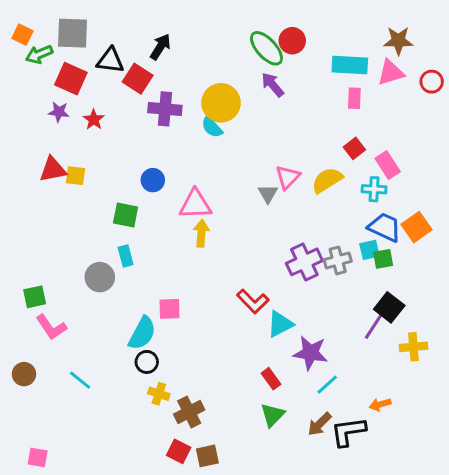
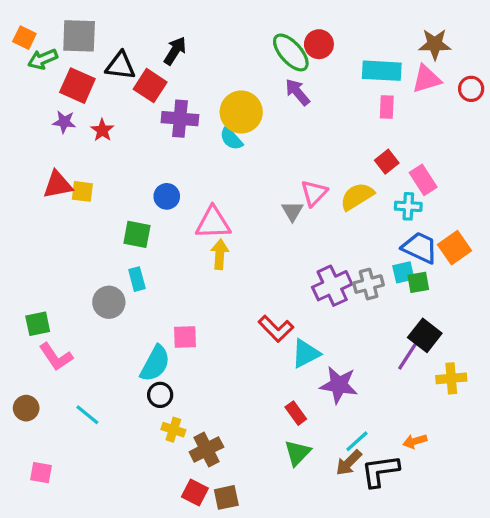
cyan line: (327, 385) -> (357, 441), moved
pink square: (38, 457) -> (41, 473), moved

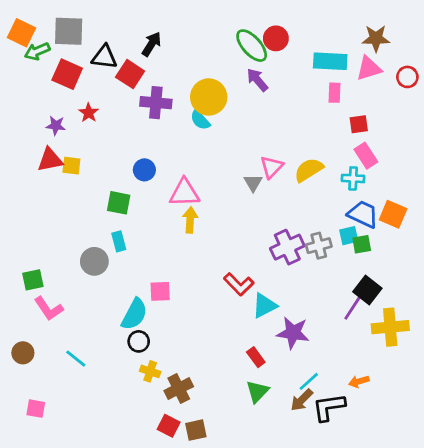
orange square: (24, 38) -> (21, 33), size x1.4
purple star: (64, 122) -> (56, 126), moved
red square: (387, 162) -> (359, 124), moved, turned 30
orange square: (455, 248) -> (393, 214), turned -32
yellow cross: (451, 378) -> (390, 327), size x1.4

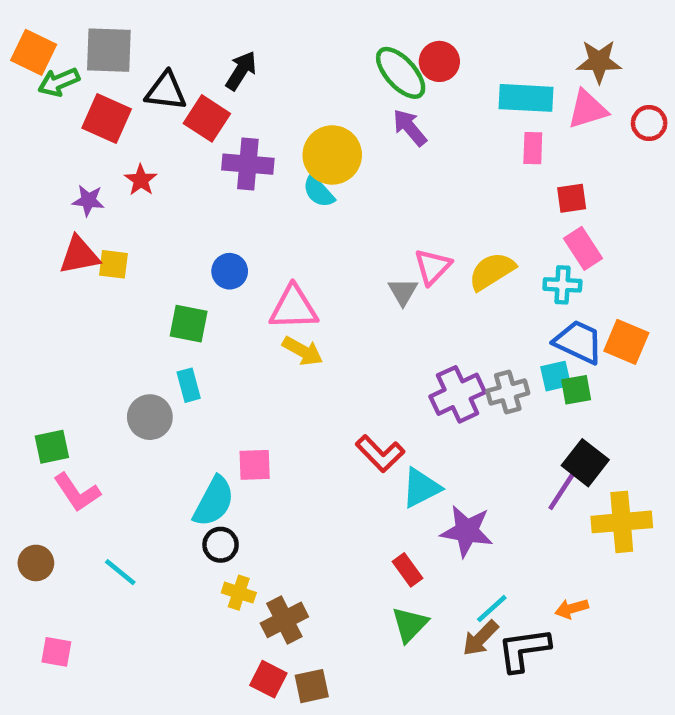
yellow arrow: (190, 220) -> (303, 351), turned 115

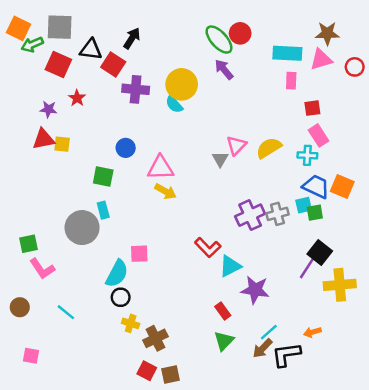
gray circle: (150, 417) -> (82, 228), size x1.4

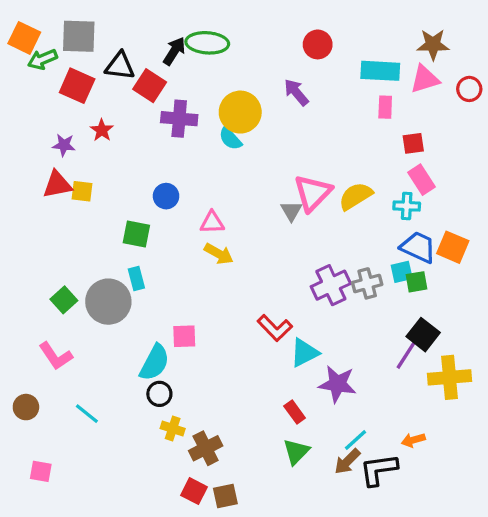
green ellipse: (219, 40) -> (207, 43), moved, turned -44
pink triangle: (236, 145) -> (313, 193), size x1.4
pink triangle: (160, 168) -> (212, 222), size x0.7
green square: (28, 244) -> (64, 300), moved, turned -30

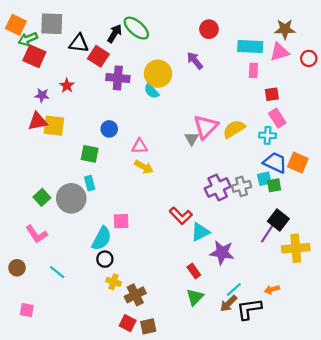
green ellipse: (207, 43) -> (136, 28), turned 36
red square: (77, 86) -> (34, 56), moved
yellow square: (82, 191) -> (54, 126), size x1.5

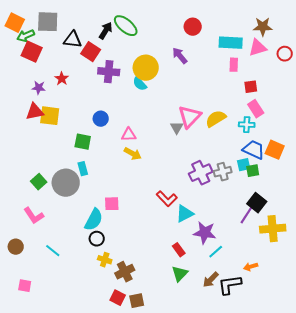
cyan line: (234, 289) -> (216, 252), moved

